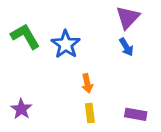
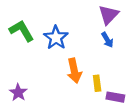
orange arrow: (87, 83) -> (74, 71), size x1.5
yellow rectangle: (90, 113) -> (97, 83), moved

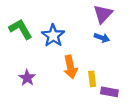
blue arrow: (107, 40) -> (102, 38), turned -40
purple star: (18, 92) -> (27, 78), moved

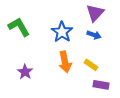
blue star: (53, 36) -> (62, 32), moved
yellow rectangle: (92, 79) -> (91, 65), moved, turned -48

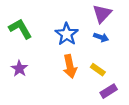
purple star: (25, 72) -> (19, 69), moved
purple rectangle: (101, 85) -> (109, 91), turned -42

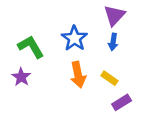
green L-shape: (20, 29) -> (31, 47), moved
blue arrow: (101, 37) -> (113, 42), turned 80

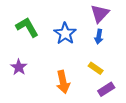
green L-shape: (31, 47) -> (27, 27), moved
orange arrow: (78, 75) -> (63, 82), moved

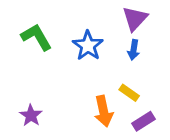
purple star: (19, 67) -> (31, 115), moved
orange arrow: (63, 82) -> (104, 111), moved

